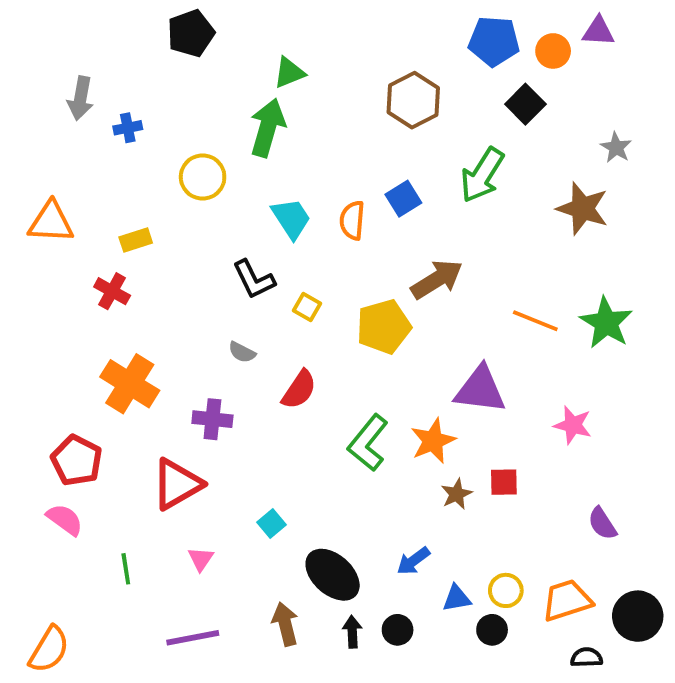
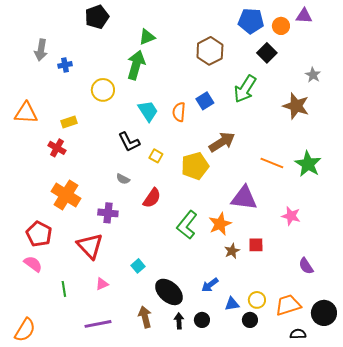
red triangle: (177, 484) -> (90, 246), turned -44
pink triangle: (201, 559) -> (102, 284), turned 32

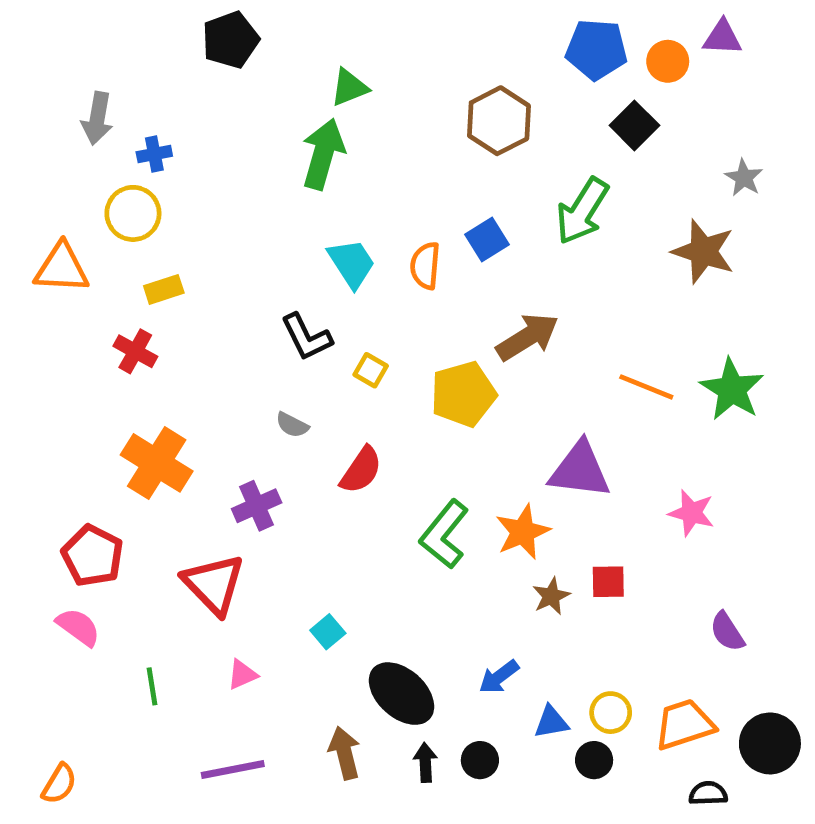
yellow circle: (103, 90) -> (133, 213), moved
purple cross: (108, 213) -> (257, 506), turned -30
orange semicircle: (25, 330) -> (59, 784), size x0.7

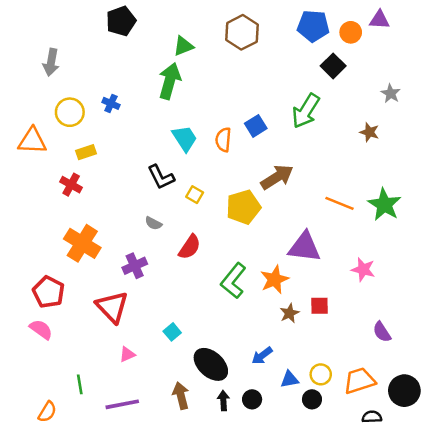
brown hexagon: (499, 121) -> (242, 32), moved
blue cross: (154, 154) -> (111, 103), moved, turned 35
brown star: (703, 251) -> (369, 132), size x0.6
green line: (152, 686) -> (80, 384), moved
orange semicircle: (59, 784) -> (47, 412), moved

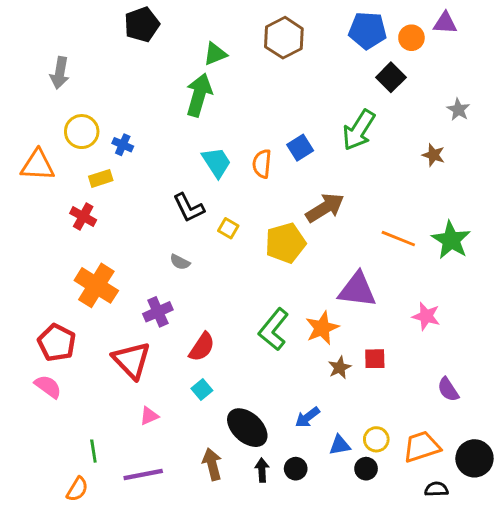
blue cross: (111, 103) -> (123, 145), moved
red semicircle: (190, 247) -> (202, 347), moved
orange semicircle: (47, 412) -> (77, 489), moved

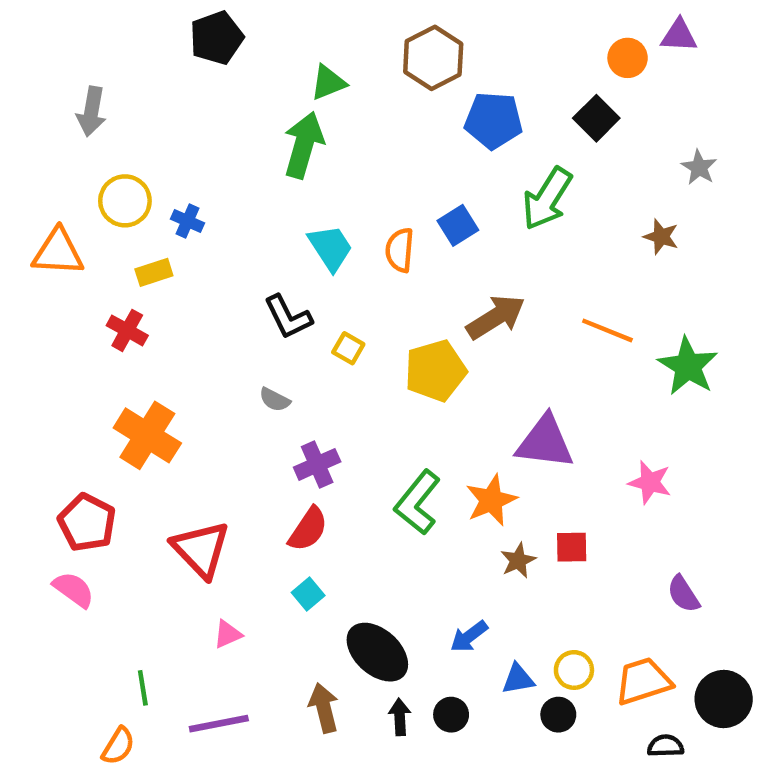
blue pentagon: (367, 30) -> (494, 120), moved
orange line: (398, 239) -> (607, 330), moved
purple cross: (158, 312) -> (317, 464), moved

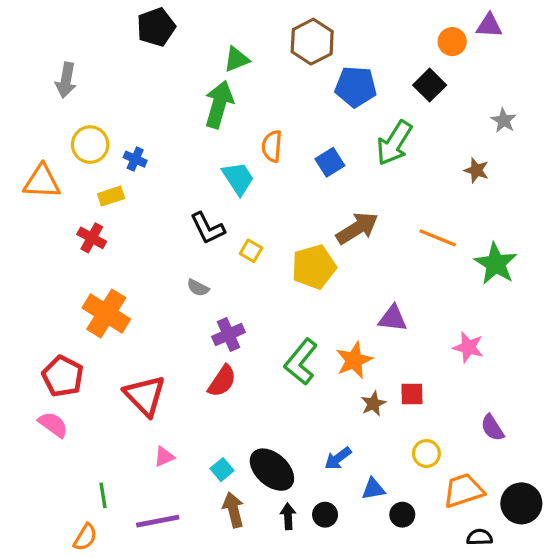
orange semicircle: (400, 250) -> (272, 146), moved
purple triangle: (545, 442) -> (393, 318), size x0.7
cyan square: (308, 594) -> (222, 470), moved
yellow circle: (574, 670) -> (426, 454), moved

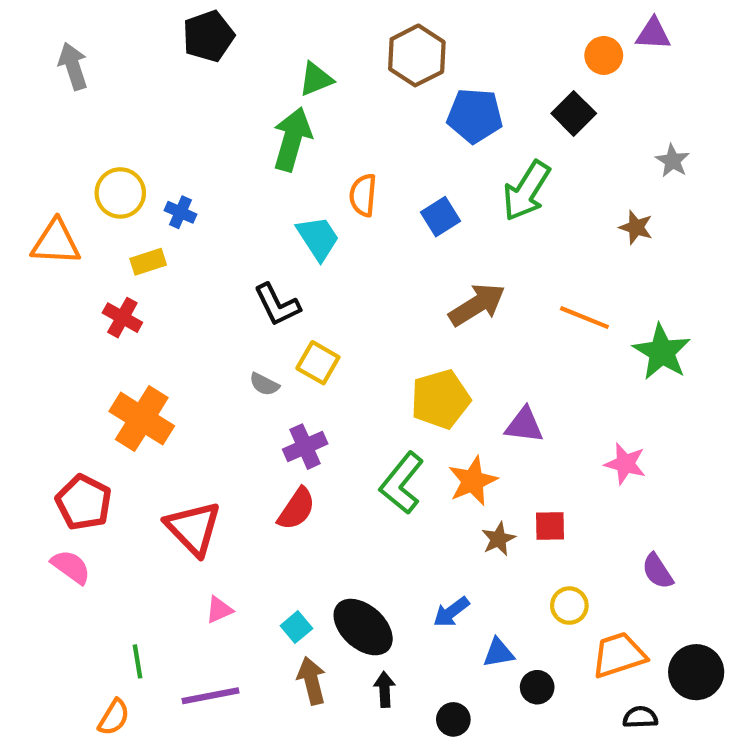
gray arrow: (66, 80) -> (73, 66), moved, turned 152
yellow square: (251, 251) -> (318, 363), moved, size x1.4
yellow pentagon: (314, 267) -> (440, 399), moved
black circle: (325, 515) -> (453, 719), moved

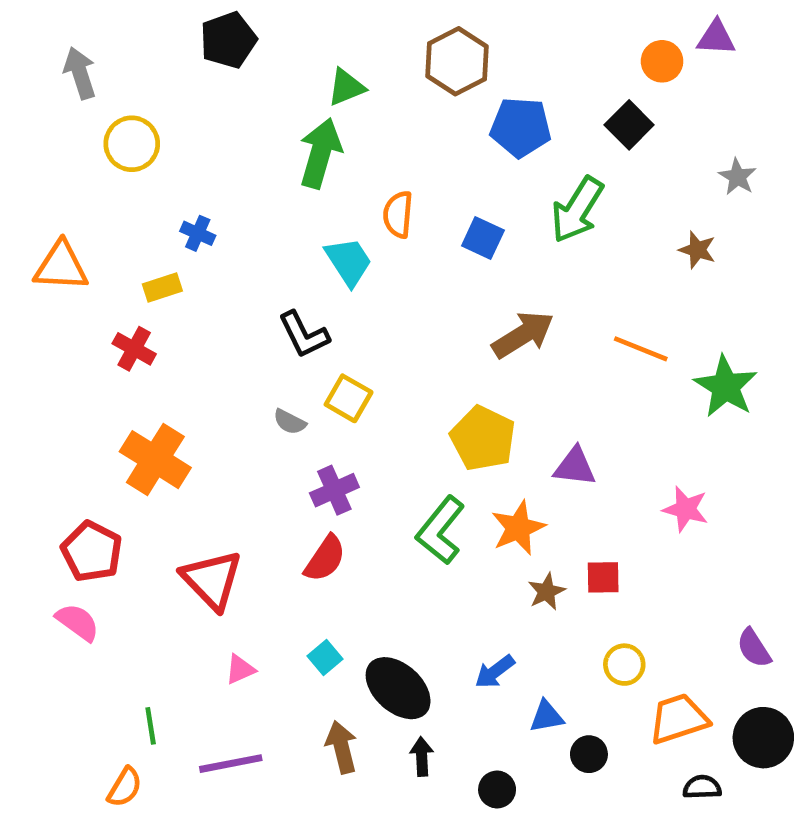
yellow circle: (120, 193) -> (132, 144), moved
blue square: (440, 217) -> (483, 238), turned -33
yellow pentagon: (440, 399) -> (483, 438), turned -30
purple semicircle: (657, 571) -> (754, 648), moved
cyan square: (296, 627) -> (325, 658), moved

